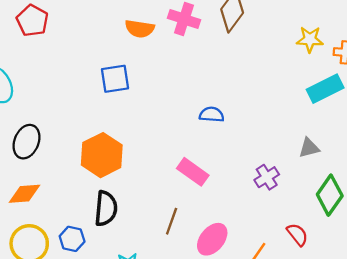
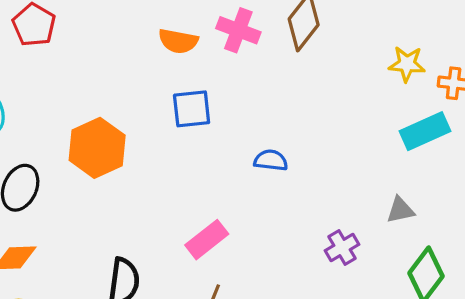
blue square: (115, 79) -> (192, 109), moved
orange hexagon: (102, 155) -> (97, 148), moved
pink rectangle: (193, 172) -> (207, 240), moved, turned -76

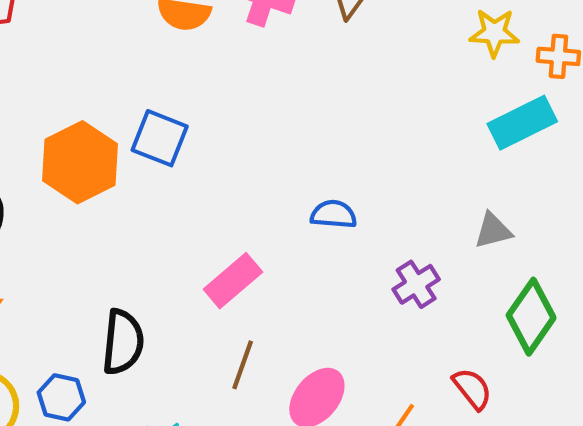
blue square: (192, 109) -> (160, 138), moved, turned 30
blue semicircle: (271, 160) -> (334, 214), moved

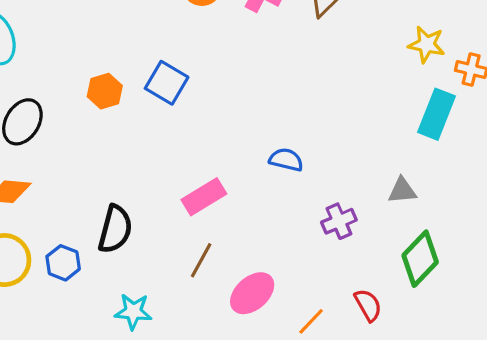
cyan rectangle: (522, 123) -> (437, 114), turned -51
orange hexagon: (80, 162) -> (105, 91), size x0.6

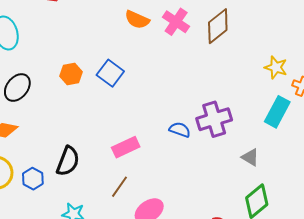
gray triangle: (402, 191) -> (250, 157), turned 30
purple cross: (339, 221) -> (214, 119), moved, size x1.6

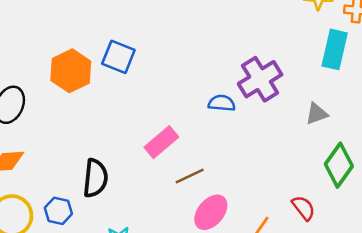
orange hexagon: (71, 74) -> (71, 71), size x1.5
gray triangle: (250, 157) -> (317, 114), turned -36
brown line: (120, 187) -> (190, 176), moved, turned 45

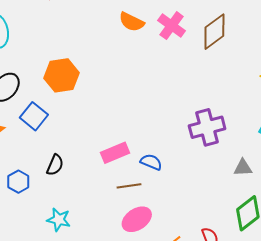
blue square: (118, 57) -> (34, 116), moved
blue semicircle: (222, 103) -> (151, 162), moved
black semicircle: (95, 178) -> (55, 165), size x0.7

